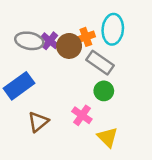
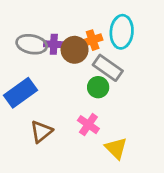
purple cross: (50, 41) -> (54, 44), turned -36
green circle: (104, 91) -> (98, 87), moved

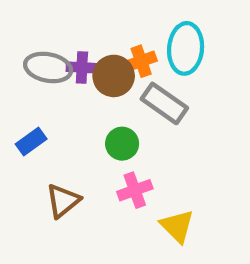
green circle: (98, 87) -> (122, 144), moved
blue rectangle: (21, 93) -> (31, 142), size x0.6
pink cross: (88, 125) -> (135, 190), turned 35

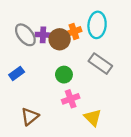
gray ellipse: (48, 67) -> (25, 35), turned 40
gray rectangle: (164, 103) -> (100, 64), moved
brown triangle: (63, 201) -> (30, 116), moved

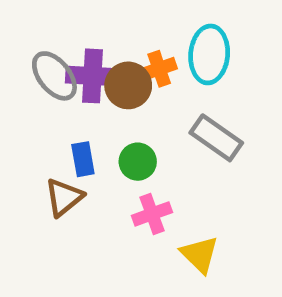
purple cross: (43, 35) -> (92, 76), size x1.5
blue rectangle: (17, 73) -> (83, 159), moved, turned -64
brown triangle: (30, 116) -> (64, 197), moved

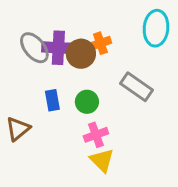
cyan ellipse: (209, 54) -> (156, 28), moved
brown triangle: (64, 197) -> (18, 129), moved
yellow triangle: (200, 254) -> (102, 160), moved

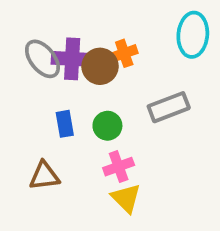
gray rectangle: (136, 87) -> (169, 107), turned -56
brown triangle: (18, 129) -> (44, 176), moved, turned 32

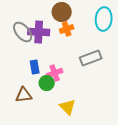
brown circle: (100, 66) -> (62, 12), moved
green circle: (107, 126) -> (47, 83), moved
pink cross: (119, 167) -> (55, 73), moved

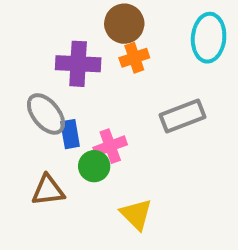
gray ellipse: (23, 32) -> (46, 114), moved

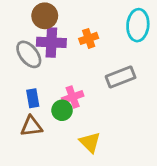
brown circle: (124, 24) -> (45, 16), moved
gray ellipse: (46, 114) -> (29, 54), moved
blue rectangle: (70, 134) -> (33, 98), moved

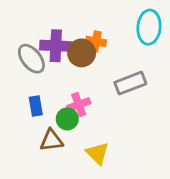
brown circle: (45, 16) -> (82, 53), moved
orange cross: (89, 38) -> (96, 41), turned 30
brown triangle: (31, 126) -> (51, 140), moved

